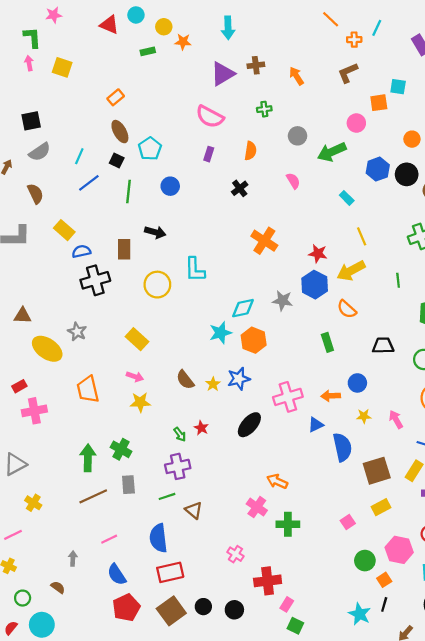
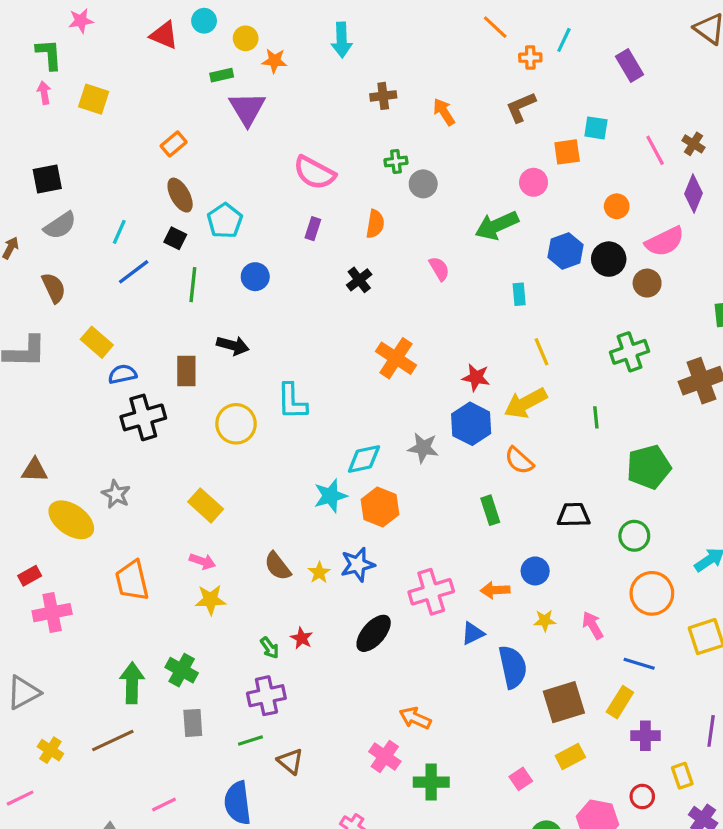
purple triangle: (223, 74) -> (247, 109), moved, turned -30
gray circle: (298, 136) -> (423, 184), moved
cyan rectangle: (347, 198) -> (519, 294), turned 40
brown line: (93, 496) -> (113, 741), moved

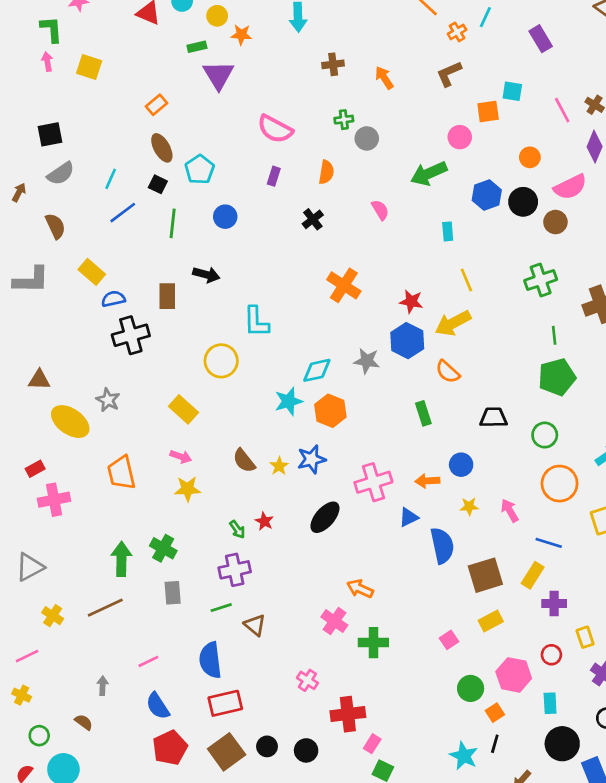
orange cross: (530, 58) -> (457, 32), turned -30
green line: (596, 417) -> (554, 335), moved
yellow circle: (236, 424) -> (221, 361), moved

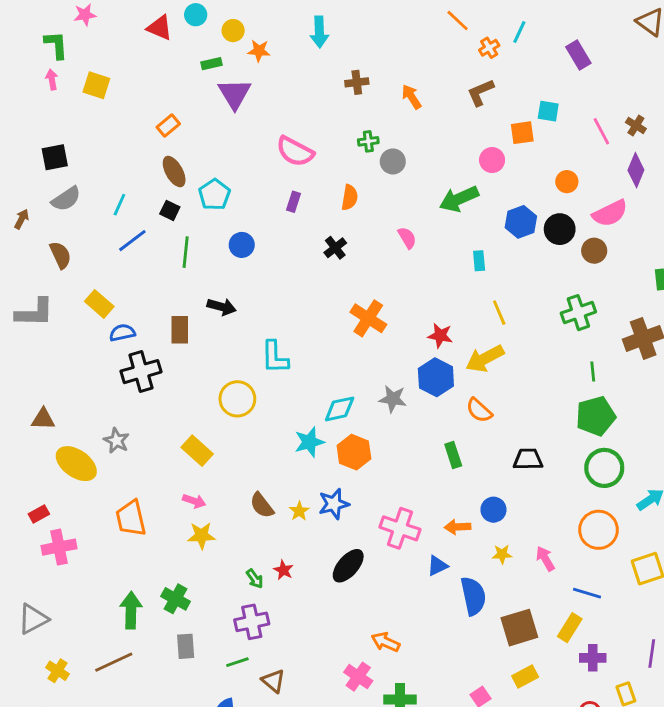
green circle: (545, 435) -> (604, 468), moved, size x1.4
pink cross: (373, 482) -> (400, 528), turned 36

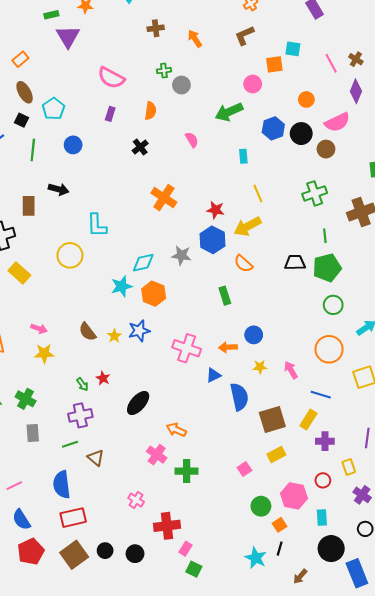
yellow rectangle: (197, 451) -> (19, 273), moved
black trapezoid: (528, 459) -> (295, 263), moved
green circle: (604, 468) -> (333, 305), size x0.7
black ellipse: (348, 566) -> (138, 403), moved

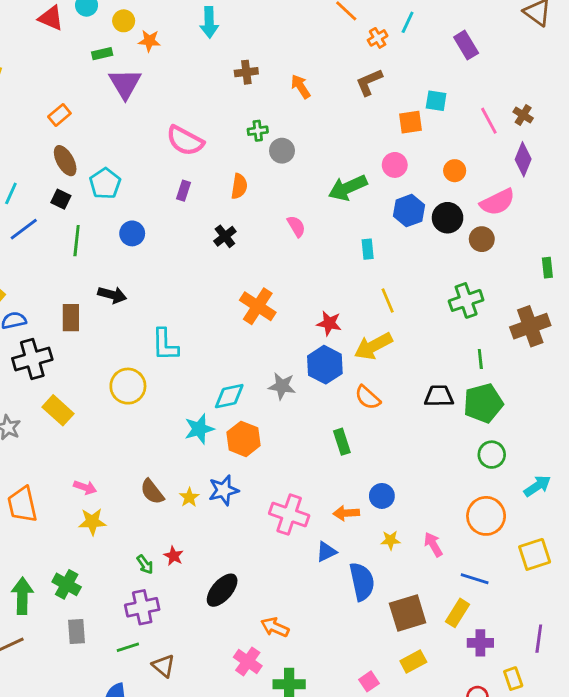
pink circle: (253, 84) -> (395, 165), moved

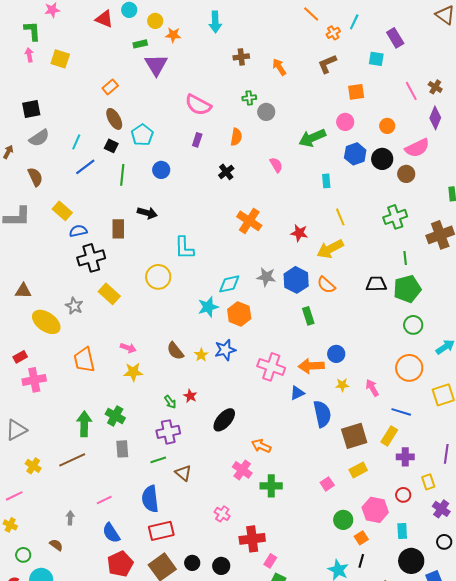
cyan square: (436, 101) -> (376, 59), moved
blue hexagon: (325, 365) -> (296, 280), moved
orange arrow: (346, 513) -> (311, 366), size x1.4

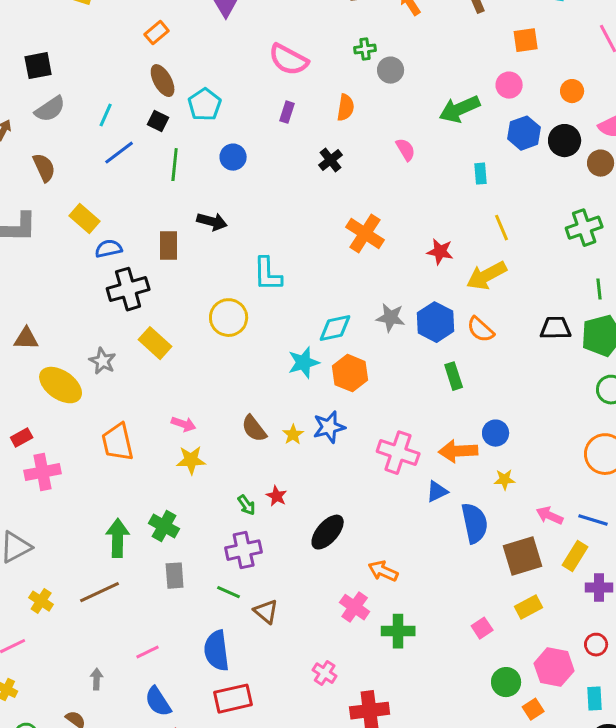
pink arrow: (372, 388) -> (550, 516), moved, turned -36
green line: (158, 460) -> (229, 592), turned 42

